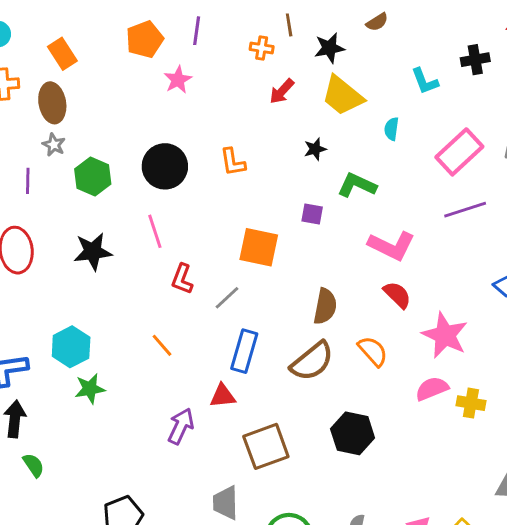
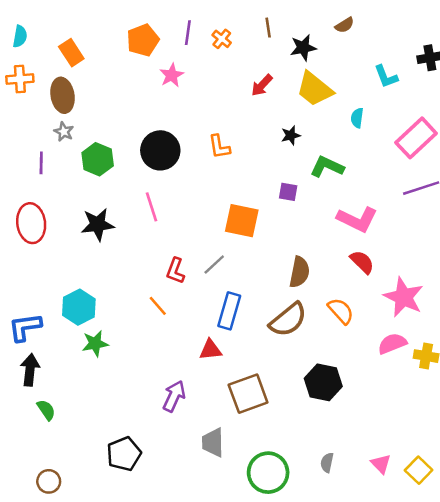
orange cross: (262, 48) -> (222, 39), moved, turned 30
red L-shape: (182, 279) -> (175, 271), moved
purple arrow: (181, 426) -> (174, 396), moved

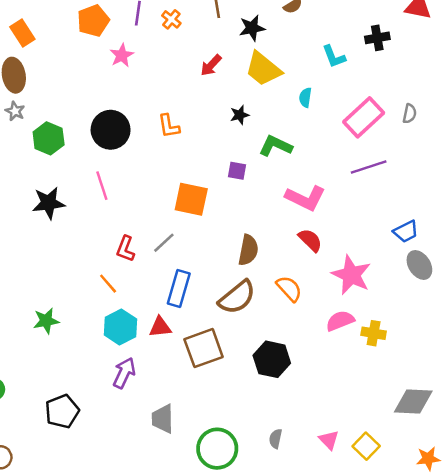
cyan hexagon: (79, 307) -> (120, 327), moved
brown square: (248, 394) -> (204, 348), moved
black pentagon: (124, 454) -> (62, 411), moved

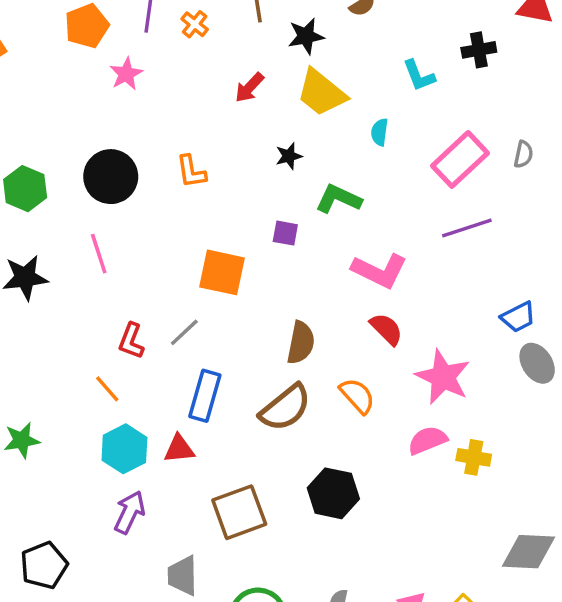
brown square: (204, 348) -> (239, 512), moved

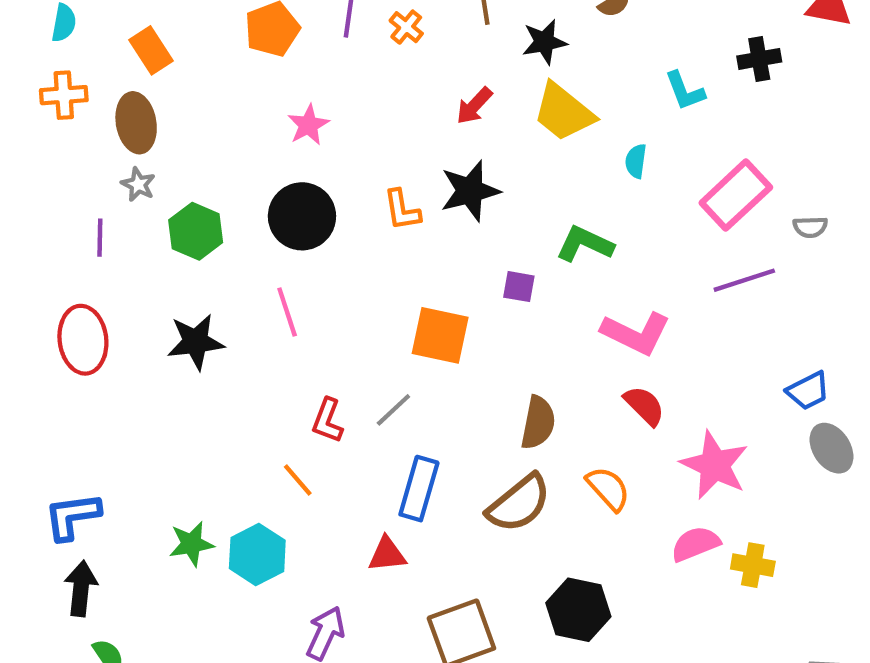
pink star: (126, 74) -> (308, 125), moved
gray semicircle: (523, 154) -> (810, 227), moved, turned 76
black star: (289, 156) -> (470, 191), moved, size x1.8
cyan hexagon: (124, 449) -> (257, 554), moved

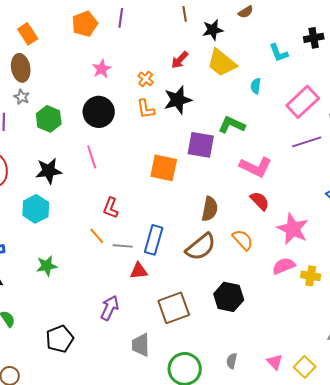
orange cross: (406, 27) -> (146, 79), moved
purple square: (519, 287) -> (201, 145), size x1.8
gray line: (393, 410) -> (123, 246), moved, turned 48
cyan hexagon: (257, 554) -> (36, 209), moved

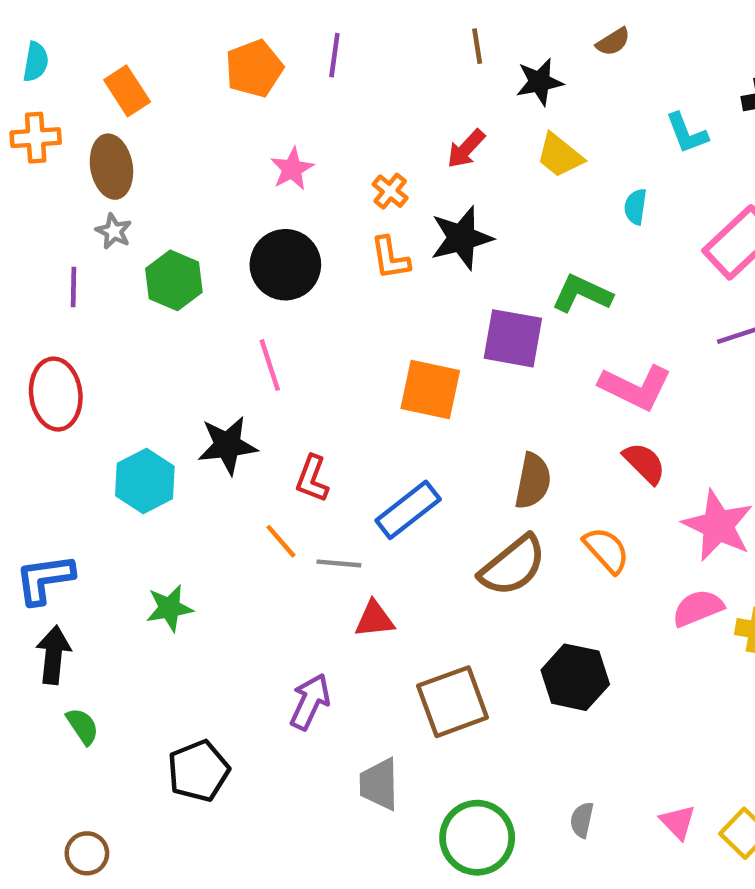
yellow trapezoid: (222, 63) -> (560, 155), size x0.7
black star: (49, 171) -> (227, 445), moved
blue rectangle: (154, 240) -> (408, 510), moved, turned 36

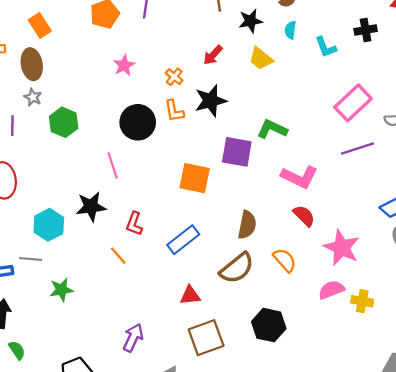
cyan semicircle: (635, 207) -> (290, 30), moved
black circle: (285, 265) -> (138, 122), moved
gray line: (339, 563) -> (31, 259), moved
red triangle: (375, 619) -> (190, 295), moved

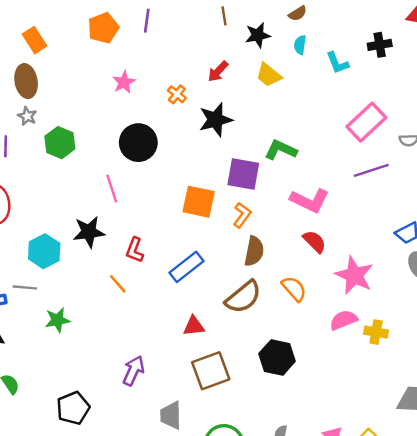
orange L-shape: (174, 111) -> (242, 215), moved, turned -135

